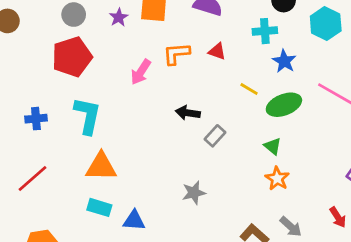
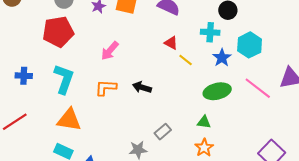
cyan hexagon: (326, 24) -> (250, 45), moved
orange L-shape: (176, 54) -> (106, 88), moved
yellow line: (249, 89) -> (186, 60), moved
gray rectangle: (215, 136) -> (163, 132), moved
green triangle: (273, 146) -> (204, 122), turned -40

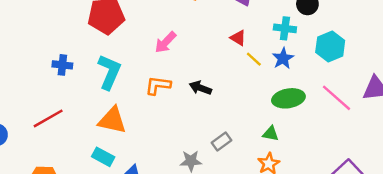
blue star: (222, 58) -> (283, 58), moved

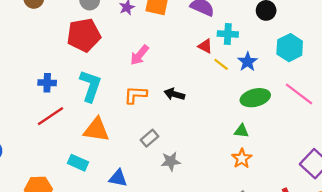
cyan cross: (285, 28) -> (228, 34), moved
red line: (48, 118) -> (50, 116), moved
gray rectangle: (221, 141) -> (149, 138), moved
cyan rectangle: (103, 157) -> (78, 163), moved

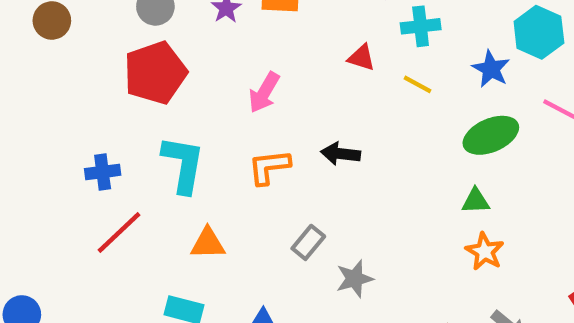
red triangle: (205, 46) -> (361, 58), moved
blue star: (248, 62) -> (491, 69), moved
orange triangle: (96, 130) -> (208, 243), size x0.7

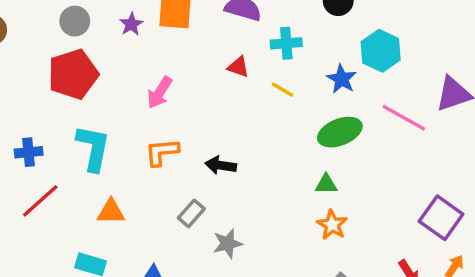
black arrow: (341, 154) -> (221, 165), moved

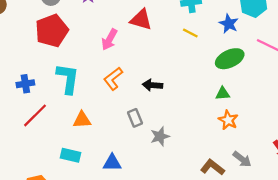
red triangle: (238, 67) -> (141, 20), moved, size x1.5
orange L-shape: (162, 152) -> (113, 79), turned -30
gray rectangle: (191, 213) -> (135, 118), turned -60

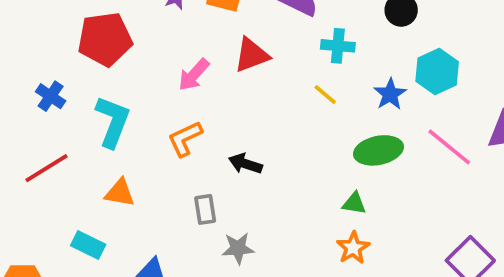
red triangle: (141, 20) -> (252, 55), turned -50
blue cross: (25, 84) -> (51, 96), moved, turned 30

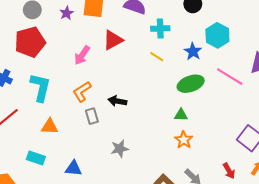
gray rectangle: (205, 209) -> (92, 116), moved

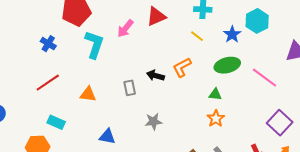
pink line: (230, 77) -> (264, 78), moved
cyan L-shape: (40, 87) -> (94, 45), moved
orange L-shape: (82, 92) -> (182, 67), moved
cyan rectangle: (36, 158) -> (56, 122), moved

